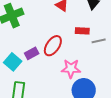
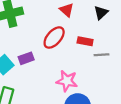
red ellipse: (53, 46) -> (54, 38), moved

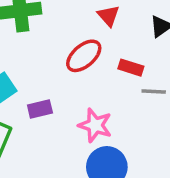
purple rectangle: (26, 58) -> (40, 109), moved

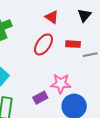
purple rectangle: (40, 109) -> (40, 98), moved

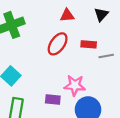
red triangle: (52, 17) -> (67, 15), turned -40
purple rectangle: (40, 98) -> (53, 100), turned 32

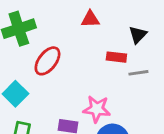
black triangle: (101, 14) -> (138, 35), moved
red ellipse: (58, 44) -> (47, 61), moved

